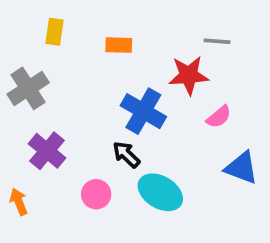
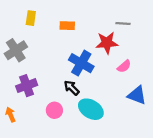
purple cross: (47, 151) -> (27, 86), turned 30

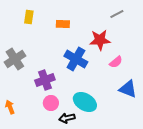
gray line: (123, 23) -> (117, 14), moved, turned -32
gray cross: (16, 50) -> (15, 59), moved
purple cross: (27, 86) -> (45, 80), moved
black arrow: (72, 88) -> (67, 118), moved, turned -56

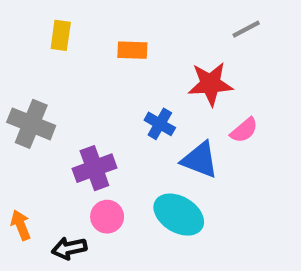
gray cross: (15, 59) -> (31, 124), turned -35
blue cross: (76, 59) -> (160, 124), size x0.6
blue triangle: (128, 89) -> (200, 160), moved
black arrow: (67, 118) -> (69, 248), moved

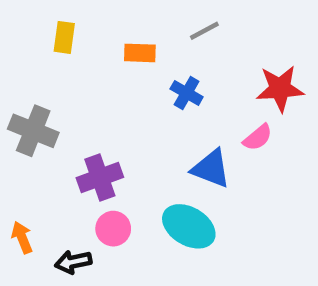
gray line: (246, 29) -> (204, 31), moved
red star: (210, 84) -> (280, 89), moved
blue cross: (160, 124) -> (187, 93), moved

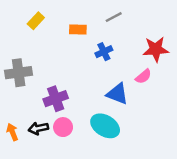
yellow rectangle: (64, 37) -> (36, 21), turned 35
blue cross: (187, 93) -> (104, 52), turned 35
gray cross: (33, 131) -> (19, 73), turned -30
black arrow: (73, 262) -> (38, 128), moved

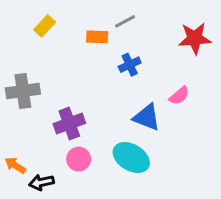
gray line: (114, 17) -> (125, 21), moved
red star: (156, 49) -> (195, 38), moved
black arrow: (38, 128) -> (41, 182), moved
orange arrow: (12, 132) -> (15, 165), turned -35

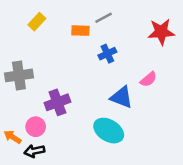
pink circle: (79, 159) -> (36, 127), moved

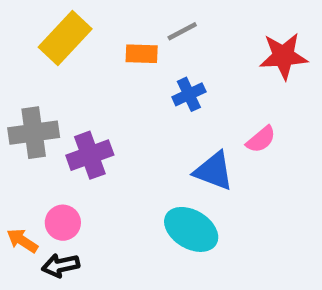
yellow rectangle: (37, 22) -> (65, 38), size x1.6
purple cross: (57, 102) -> (90, 155), moved

